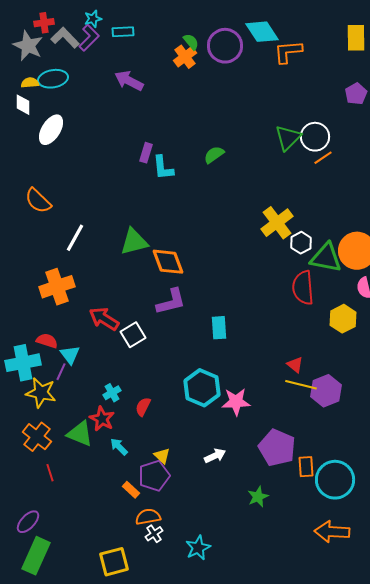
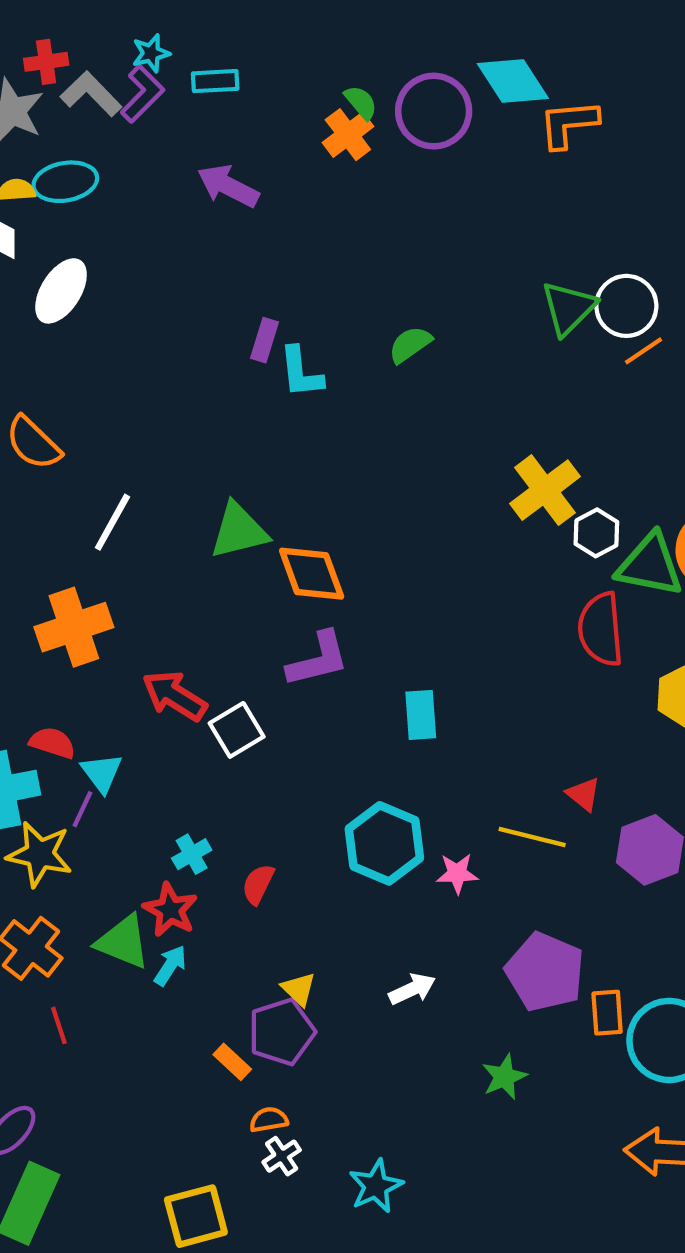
yellow line: (301, 385) -> (532, 837), moved
pink star: (236, 402) -> (457, 873), size x0.7
cyan arrow: (119, 447) -> (170, 965), moved, turned 78
orange semicircle: (148, 517) -> (269, 1120), size x0.7

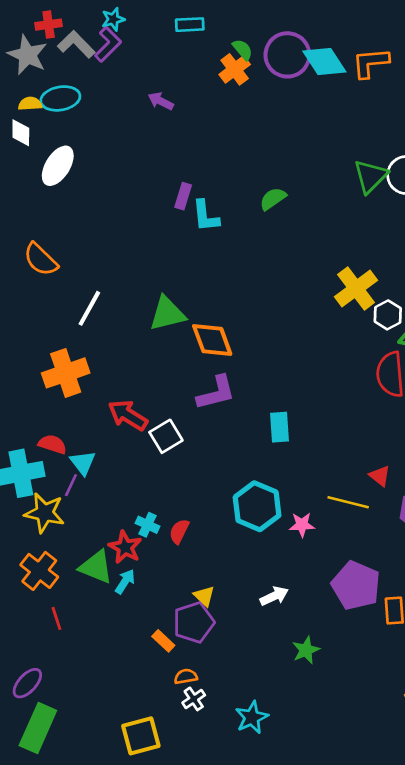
cyan rectangle: (215, 81) -> (190, 25), moved
cyan diamond: (513, 81) -> (324, 61), moved
purple arrow: (228, 186) -> (161, 101), size x0.7
cyan cross: (192, 854) -> (147, 525), moved, turned -35
green star: (504, 1077) -> (306, 650), moved

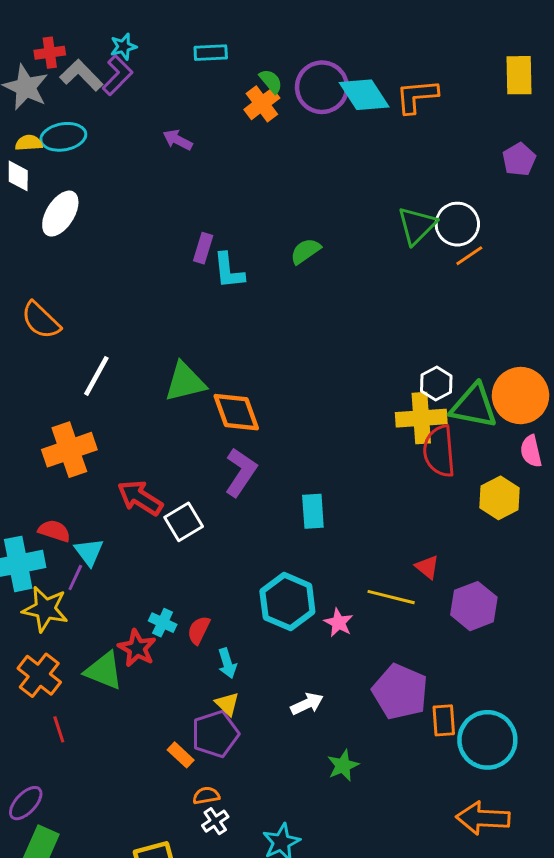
yellow cross: (356, 289) -> (421, 418), moved, turned 33
purple L-shape: (216, 393) -> (241, 472), turned -42
pink star: (302, 525) -> (339, 623), turned 30
cyan arrow: (125, 581) -> (227, 663), moved, turned 130

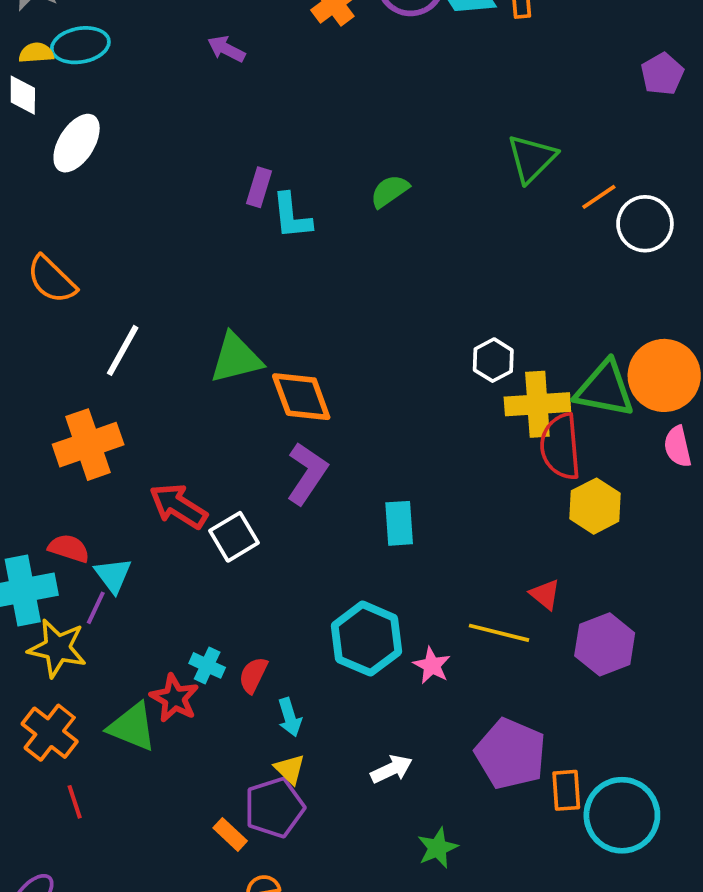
white circle: (457, 224) -> (645, 224), moved
white hexagon: (436, 383) -> (493, 360), moved
yellow hexagon: (499, 498) -> (595, 506), moved

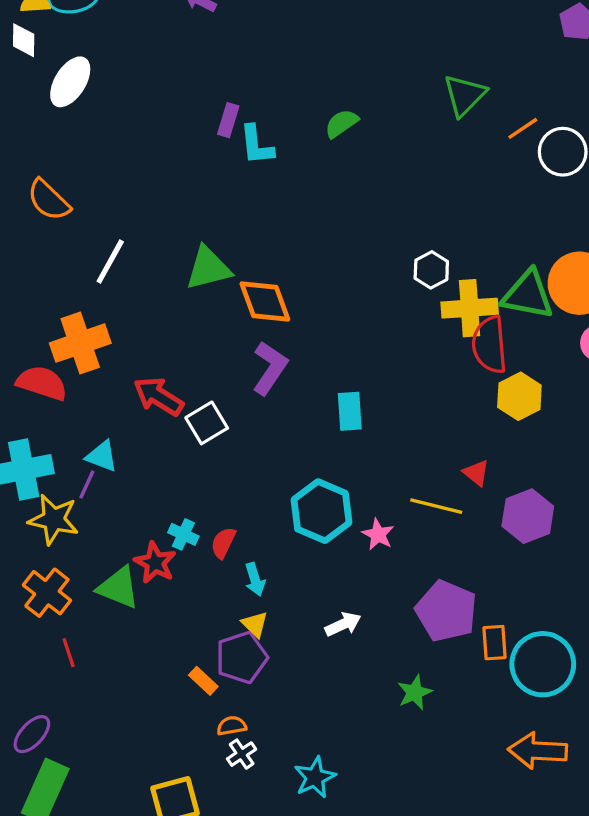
red semicircle: (69, 548) -> (42, 383), moved, size x1.4
cyan triangle: (113, 575) -> (102, 456), turned -32
green star: (438, 848) -> (415, 692), moved

